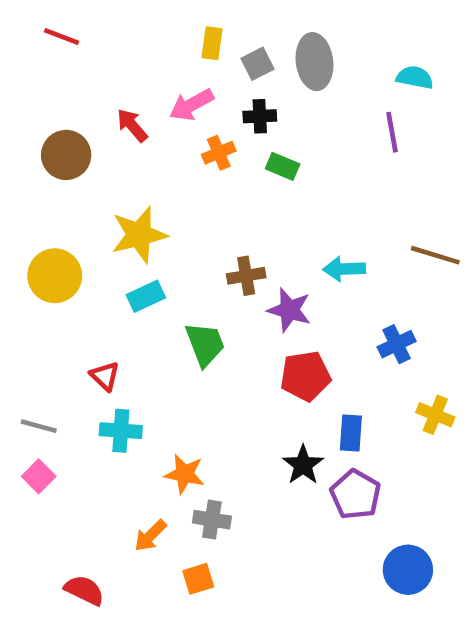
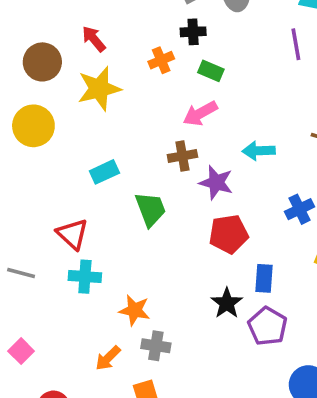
pink arrow: (191, 105) -> (200, 113), moved
yellow star: (139, 235) -> (99, 89), moved
yellow circle: (55, 276) -> (33, 126), moved
red triangle: (105, 376) -> (72, 234), size x1.4
pink square: (39, 476) -> (21, 351), moved

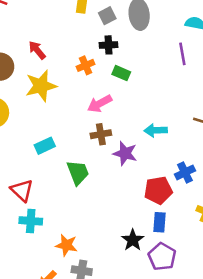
pink arrow: (200, 113) -> (100, 104), moved
red pentagon: (229, 234) -> (158, 190), moved

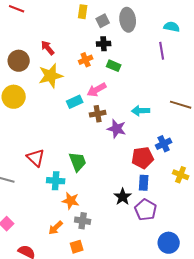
cyan rectangle: (45, 146) -> (75, 102), moved
green trapezoid: (78, 172) -> (78, 162), moved
cyan cross: (31, 221) -> (56, 181), moved

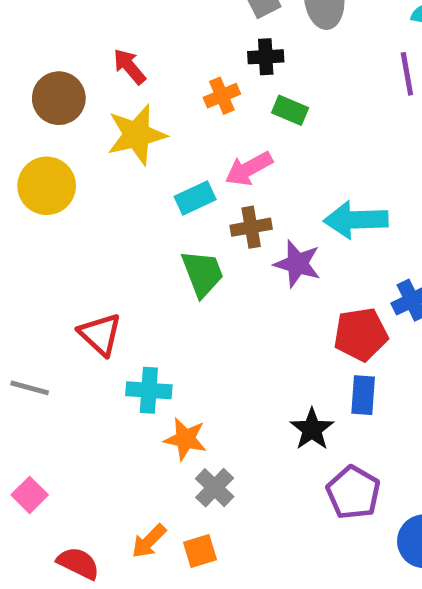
cyan arrow: (141, 111) -> (356, 220), size x1.4
green trapezoid: (78, 162) -> (202, 273), moved
purple pentagon: (146, 210) -> (353, 493), moved
gray cross: (83, 221) -> (215, 488), turned 35
orange arrow: (56, 228) -> (149, 541), moved

